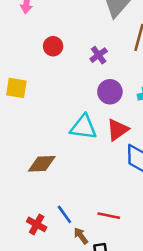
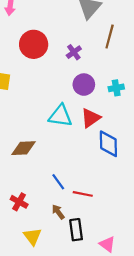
red circle: (53, 46) -> (34, 44), size x1.6
blue line: (64, 214) -> (58, 182), moved

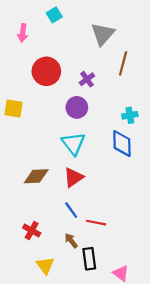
purple circle: (84, 85) -> (77, 107), moved
cyan triangle: (60, 116) -> (73, 144), turned 45
red triangle: (91, 118) -> (73, 177), moved
blue diamond: (108, 144) -> (122, 144), moved

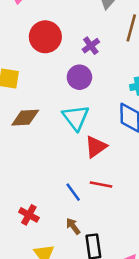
brown diamond: (36, 176) -> (25, 118), moved
red triangle: (73, 177) -> (96, 147), moved
red line: (96, 223) -> (101, 185), moved

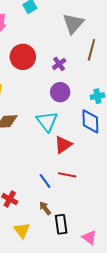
purple circle: (79, 77) -> (60, 92), moved

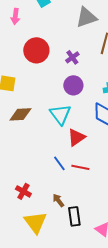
gray triangle: (73, 24) -> (86, 17), turned 30
blue line: (45, 181) -> (59, 163), moved
yellow triangle: (22, 230) -> (35, 222), size x1.4

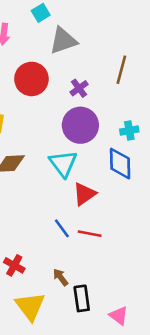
gray triangle: (86, 17) -> (63, 41), moved
purple circle: (73, 85) -> (80, 125), size x1.4

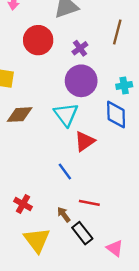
red line: (90, 234) -> (89, 203), moved
black rectangle: (82, 298) -> (82, 233), turned -30

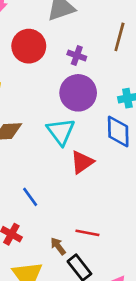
purple cross: (80, 48) -> (77, 55), turned -35
blue line: (65, 171) -> (30, 197), moved

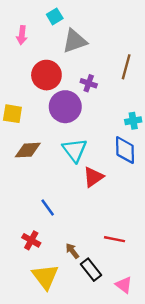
purple circle: (78, 93) -> (65, 107), moved
red line: (87, 233) -> (114, 239), moved

